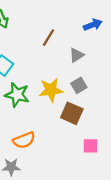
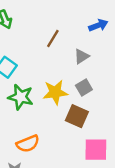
pink square: (90, 146) -> (96, 150), size x1.5

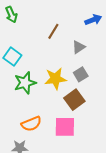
green star: (21, 97) -> (25, 83), turned -30
brown square: (77, 116) -> (74, 100), turned 30
pink square: (96, 150) -> (65, 127), moved

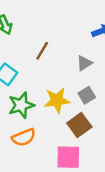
brown line: (53, 31) -> (42, 51), moved
orange semicircle: (31, 124) -> (24, 137), moved

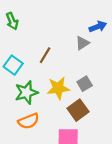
brown line: (42, 51) -> (45, 55), moved
gray triangle: (84, 63) -> (82, 43), moved

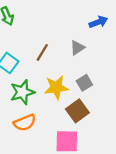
gray triangle: (82, 43) -> (77, 48), moved

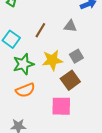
gray triangle: (77, 48) -> (70, 26), turned 40

